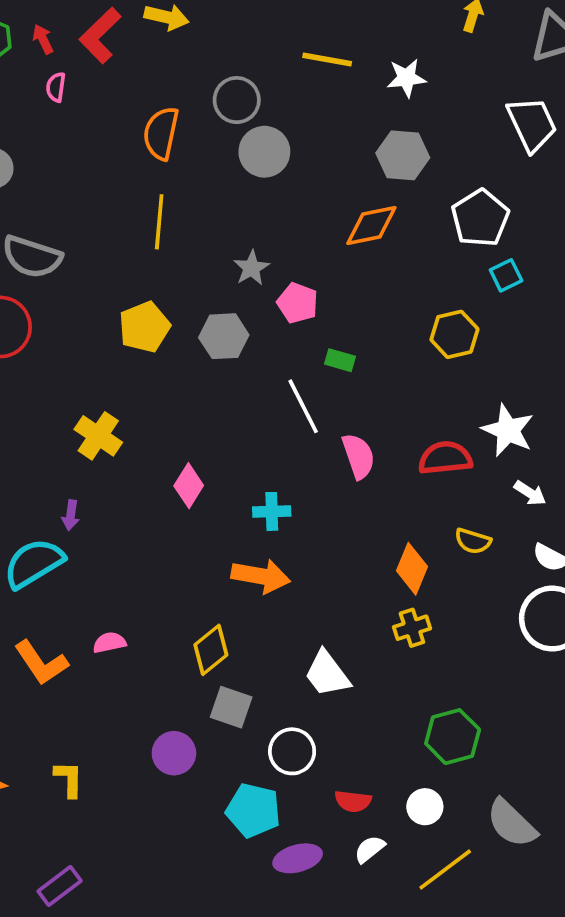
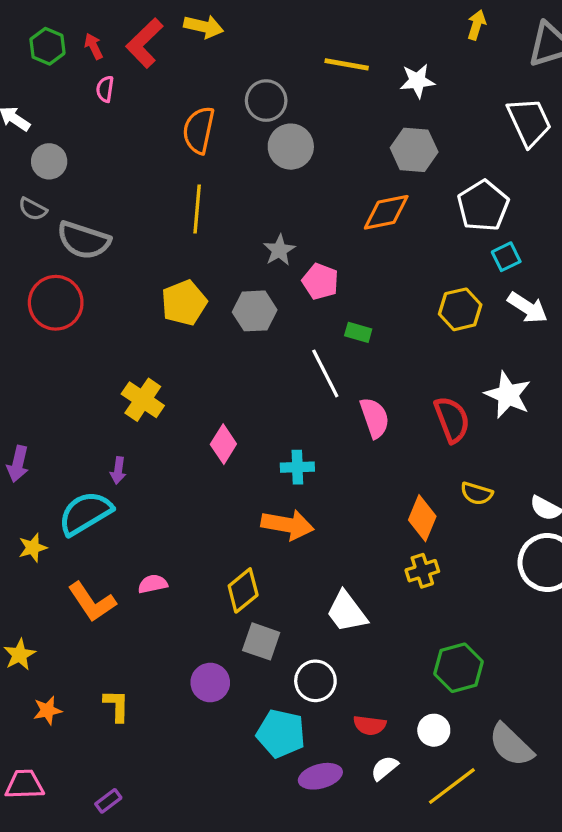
red semicircle: (445, 458) -> (452, 419), turned 75
white arrow: (530, 493) -> (528, 308), moved, size x1.4
purple rectangle: (60, 886) -> (108, 801), size x0.7

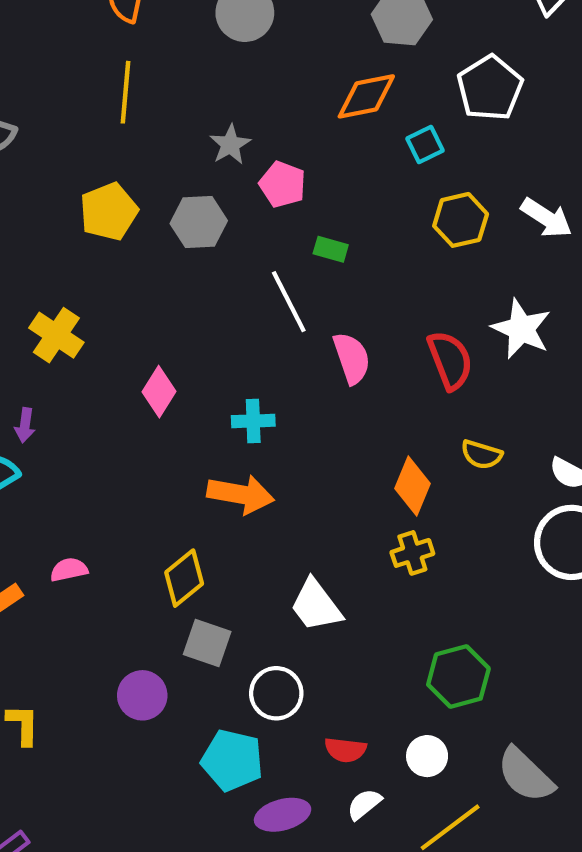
cyan square: (506, 257) -> (425, 145), moved

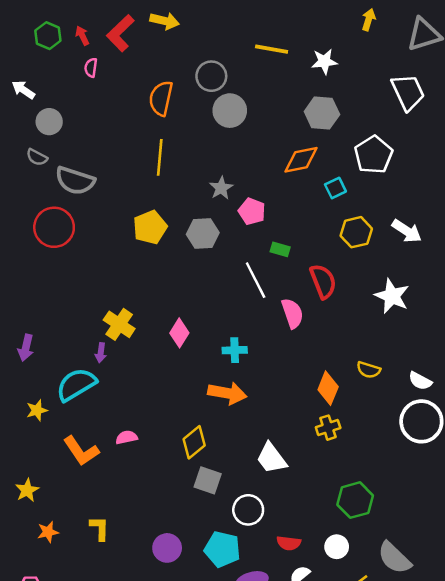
yellow cross: (56, 335) -> (119, 324), moved
red semicircle: (450, 360) -> (323, 281), moved
purple circle: (142, 695) -> (167, 548), moved

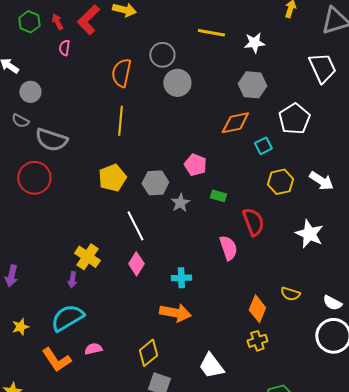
gray star: (221, 188) -> (180, 203), moved
white line: (256, 280) -> (135, 226), moved
cyan semicircle: (76, 385) -> (67, 318), moved

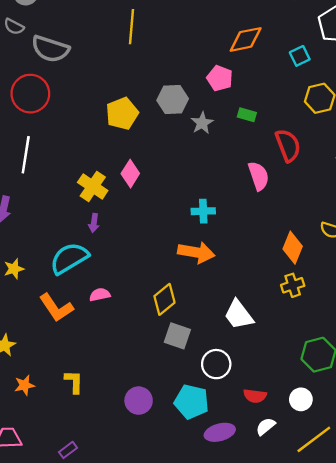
orange diamond: (235, 123) -> (246, 39), moved
yellow pentagon: (112, 178) -> (122, 114), moved
white line: (135, 226) -> (26, 155), moved, turned 36
pink diamond: (136, 264) -> (130, 174), moved
purple arrow: (72, 280) -> (94, 223), moved

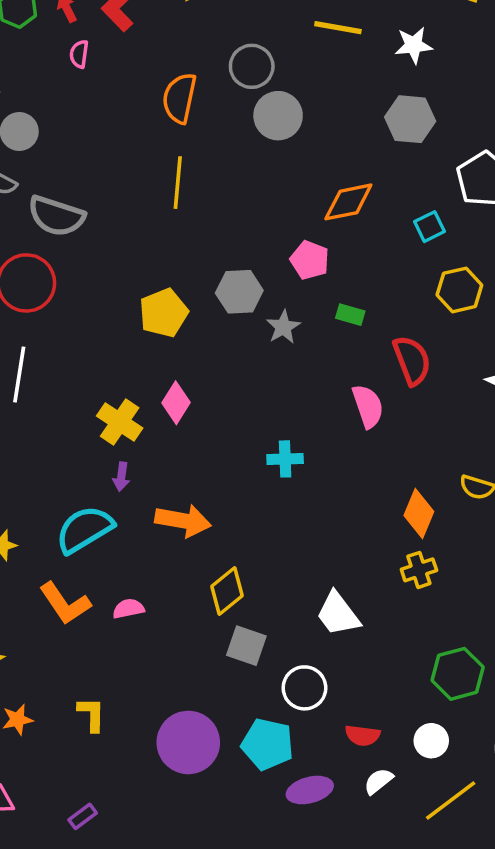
orange arrow: (196, 252) -> (183, 521), moved
pink semicircle: (100, 295) -> (128, 609), moved
purple circle: (139, 401) -> (188, 742), size x1.5

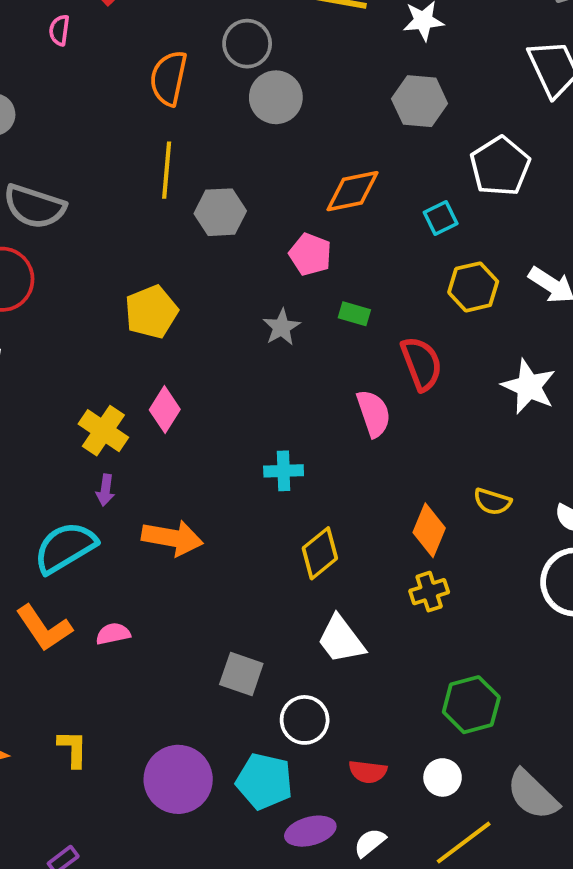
gray hexagon: (239, 292) -> (220, 212), moved
yellow diamond: (227, 591) -> (320, 553), moved
white semicircle: (378, 781) -> (370, 843), moved

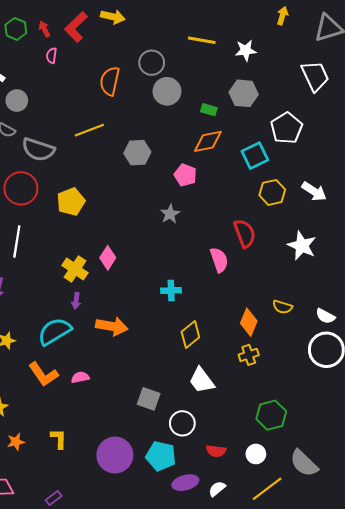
yellow line: (167, 170) -> (89, 130), moved, turned 64
cyan square: (441, 218) -> (255, 156), size x1.5
yellow pentagon: (151, 312) -> (71, 202), moved
green rectangle: (354, 314) -> (209, 110), moved

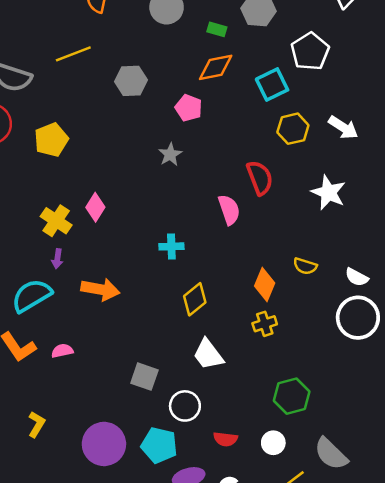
yellow L-shape: (59, 439) -> (37, 424), turned 30

